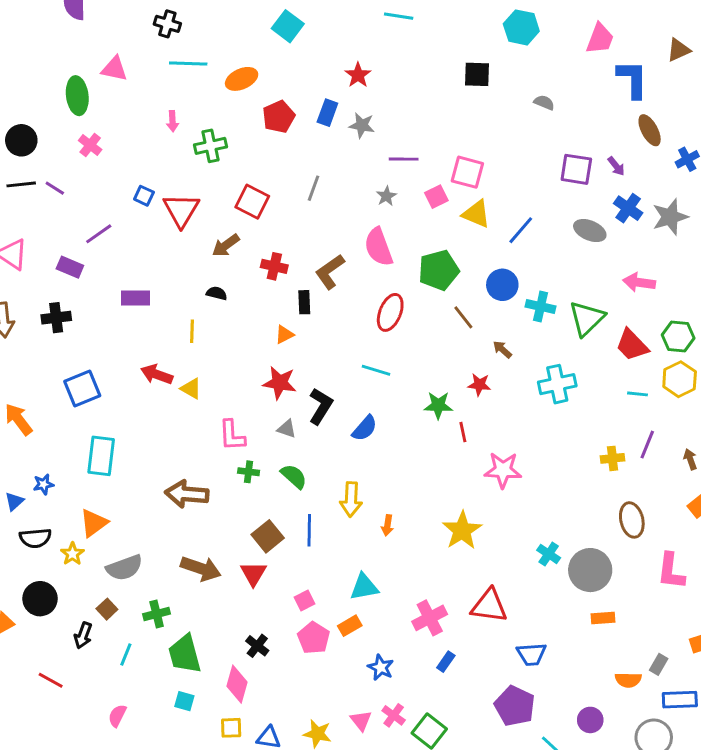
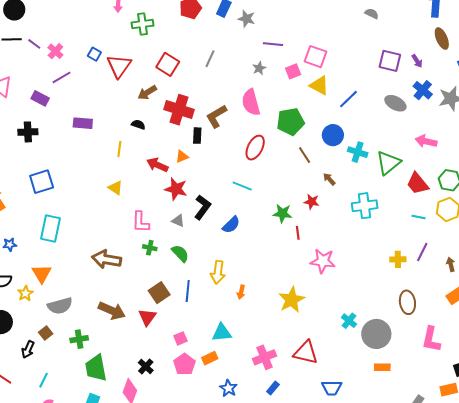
pink cross: (90, 145) -> (55, 51), moved
red cross: (274, 266) -> (179, 110), size x1.6
red arrow: (157, 374) -> (157, 165), moved
orange triangle: (94, 523) -> (42, 274), turned -30
cyan line: (126, 654) -> (44, 380), moved

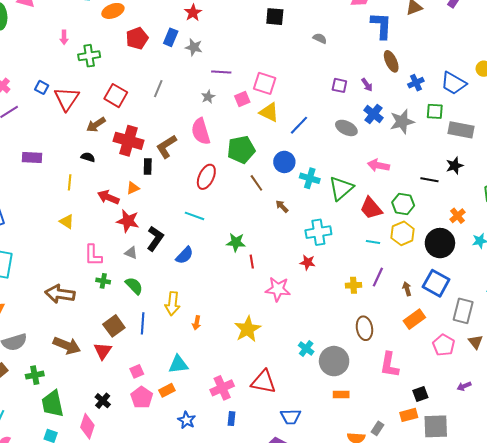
purple square: (390, 61) -> (339, 85), size x0.7
red star: (312, 202) -> (308, 262), moved
blue rectangle: (273, 388) -> (232, 419), turned -32

